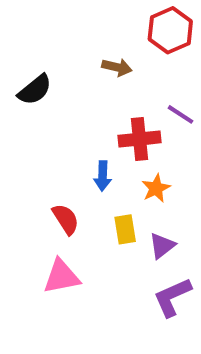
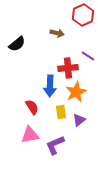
blue arrow: (103, 176) -> (50, 86), size x1.5
orange star: (156, 188) -> (76, 92), size x1.5
purple L-shape: (172, 297) -> (55, 145), moved

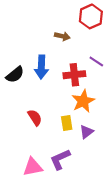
black semicircle: (17, 44) -> (15, 75), moved
blue arrow: (50, 86) -> (41, 67), moved
pink triangle: (30, 135) -> (33, 167), moved

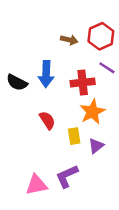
red hexagon: (91, 16) -> (101, 36), moved
black semicircle: (15, 75) -> (17, 82), turned 66
red semicircle: (35, 118) -> (47, 120), moved

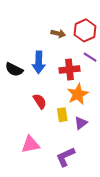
purple L-shape: (67, 176) -> (65, 157), moved
pink triangle: (36, 185) -> (30, 144), moved

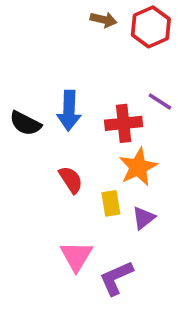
red hexagon: (85, 30) -> (151, 27), moved
brown arrow: (58, 34) -> (104, 20), moved
pink triangle: (30, 144) -> (76, 256), moved, turned -48

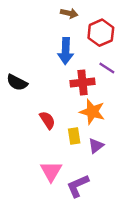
red hexagon: (151, 27) -> (101, 33), moved
blue arrow: (69, 111) -> (66, 51), moved
orange star: (138, 167) -> (92, 112), turned -30

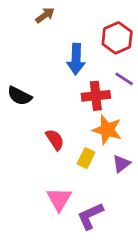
brown arrow: (69, 13) -> (45, 15), moved, turned -49
yellow rectangle: (74, 136) -> (86, 158), turned 35
purple triangle: (96, 146) -> (121, 164), moved

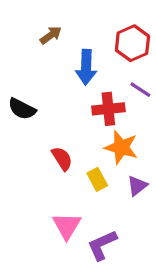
brown arrow: (45, 15) -> (51, 35), moved
yellow rectangle: (86, 158) -> (97, 179), turned -54

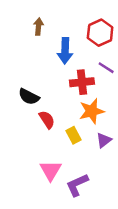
brown arrow: (51, 35) -> (38, 27), turned -49
black semicircle: (22, 109) -> (29, 97), moved
orange star: (121, 147) -> (92, 111), turned -30

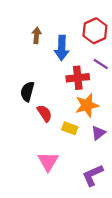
brown arrow: (38, 27) -> (37, 35), moved
black semicircle: (29, 97) -> (27, 92), turned 78
yellow rectangle: (74, 135) -> (70, 128), turned -42
purple L-shape: (77, 185) -> (93, 175), moved

